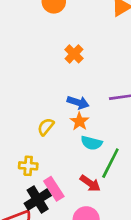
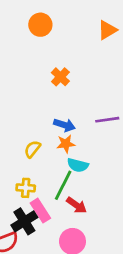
orange star: (79, 121) -> (66, 144), turned 30
green line: (110, 163) -> (63, 185), moved
yellow cross: (28, 166) -> (26, 188), moved

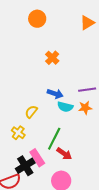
orange star: (66, 144) -> (85, 108), moved
cyan semicircle: (78, 165) -> (65, 107), moved
yellow cross: (26, 188) -> (18, 133), moved, turned 32

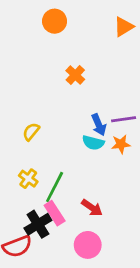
blue arrow: (55, 94) -> (99, 125), moved, turned 49
yellow semicircle: (31, 112) -> (31, 132), moved
green line: (54, 139) -> (55, 187), moved

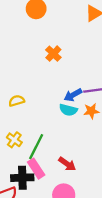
blue arrow: (99, 125) -> (73, 95), turned 84
yellow semicircle: (31, 132) -> (17, 101), turned 35
black cross: (38, 224) -> (22, 178), turned 30

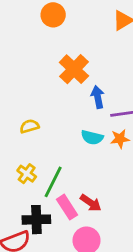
orange cross: (53, 54) -> (74, 69), size x1.5
blue arrow: (73, 95) -> (98, 97), moved, turned 108
pink rectangle: (36, 169) -> (67, 207), moved

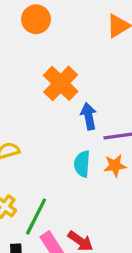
cyan semicircle: (92, 137) -> (82, 164), turned 80

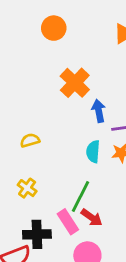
green line: (36, 216) -> (80, 196), moved

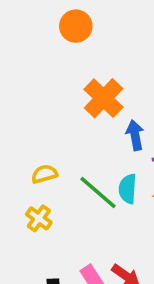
yellow cross: (27, 188) -> (39, 218), moved
green line: (80, 196) -> (98, 192), moved, turned -76

